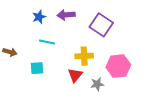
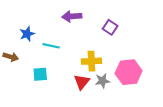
blue star: (39, 17) -> (27, 34), moved
purple square: (101, 25) -> (110, 27), size x0.6
gray star: (97, 84) -> (102, 81), moved

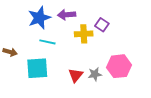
blue star: (27, 34) -> (39, 18), moved, size x1.6
yellow cross: (91, 61) -> (84, 34), moved
cyan square: (40, 74) -> (37, 68), size x1.6

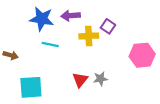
blue star: (39, 18) -> (42, 19), turned 30
pink hexagon: (119, 66) -> (142, 55), moved
cyan square: (37, 68) -> (31, 87), moved

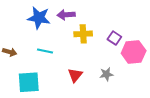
purple square: (108, 26) -> (114, 38), moved
cyan line: (50, 45) -> (45, 51), moved
gray star: (100, 79) -> (106, 74), moved

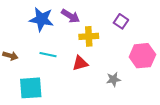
purple arrow: (66, 15) -> (70, 16), turned -144
purple square: (114, 38) -> (121, 21), moved
red triangle: (75, 75) -> (80, 63), moved, turned 35

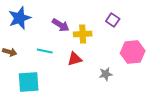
purple arrow: (70, 16) -> (61, 25), moved
blue star: (42, 19) -> (20, 18), moved, turned -30

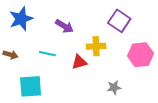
purple square: (113, 20) -> (119, 21), size x1.5
yellow cross: (83, 34) -> (96, 46), moved
gray star: (106, 74) -> (114, 87), moved

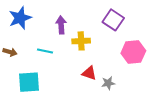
purple arrow: (64, 26) -> (61, 25), turned -126
yellow cross: (96, 46) -> (81, 41), moved
red triangle: (79, 62) -> (89, 73), moved, turned 35

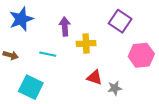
cyan square: (29, 82) -> (31, 87), turned 30

